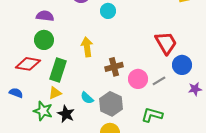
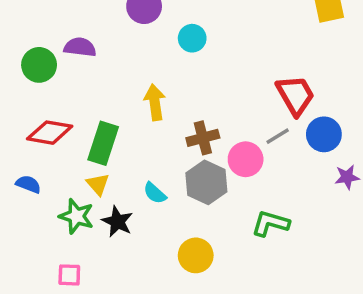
green circle: (44, 40) -> (39, 65), moved
gray line: (159, 81) -> (278, 136), moved
yellow triangle: (55, 93) -> (98, 184), turned -48
gray hexagon: (111, 104) -> (206, 182), moved

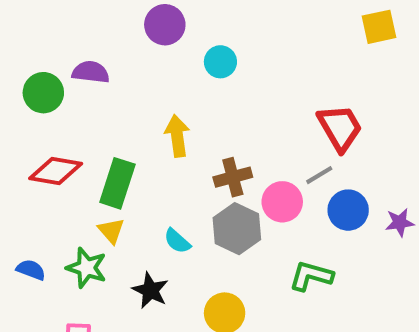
blue circle: (324, 134) -> (348, 210), moved
blue semicircle: (28, 184) -> (31, 270), moved
black star: (117, 222) -> (150, 290), moved

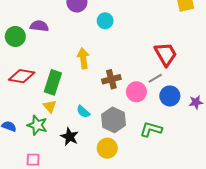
gray hexagon: (237, 229) -> (113, 120), moved

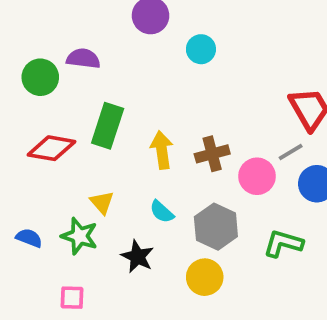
yellow arrow: (83, 58) -> (162, 150), moved
green rectangle: (53, 82) -> (108, 126), moved

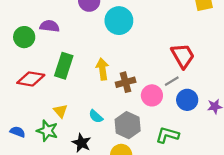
cyan circle: (201, 49) -> (119, 21), size x1.6
yellow arrow: (162, 150) -> (102, 69), moved

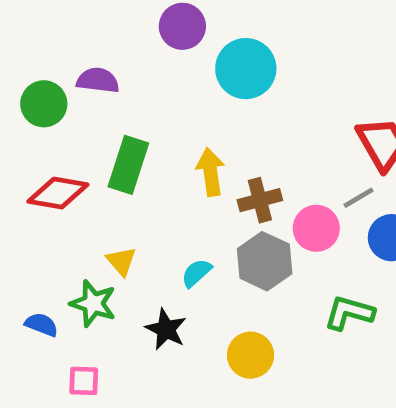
cyan semicircle: (96, 116) -> (196, 273), turned 96
gray hexagon: (128, 125) -> (265, 261), moved
blue semicircle: (18, 132) -> (41, 325), moved

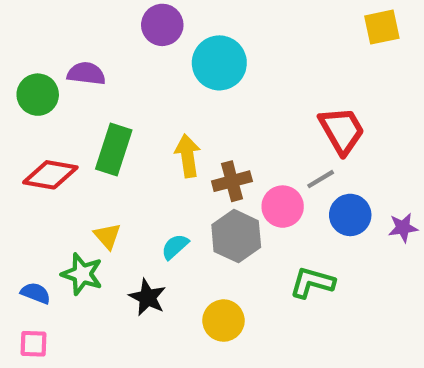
pink square: (84, 381) -> (33, 344), moved

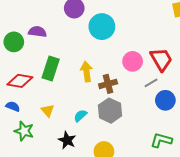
pink circle: (283, 207) -> (133, 61), moved
green star: (82, 274) -> (24, 131), moved
green L-shape: (312, 283) -> (161, 140), moved
blue semicircle: (36, 293) -> (13, 106), moved

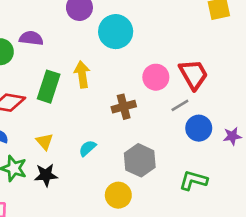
yellow arrow: (87, 72) -> (82, 74), moved
gray hexagon: (110, 111) -> (140, 160), moved
black star: (67, 140) -> (46, 175), moved, turned -30

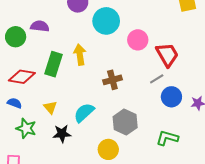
pink circle: (156, 77) -> (138, 40), moved
cyan semicircle: (87, 148) -> (84, 113), size x1.5
black star: (46, 175) -> (62, 134), moved

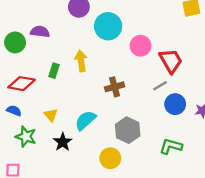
green rectangle: (53, 64) -> (54, 71), size x0.6
black star: (62, 134) -> (63, 142), turned -30

